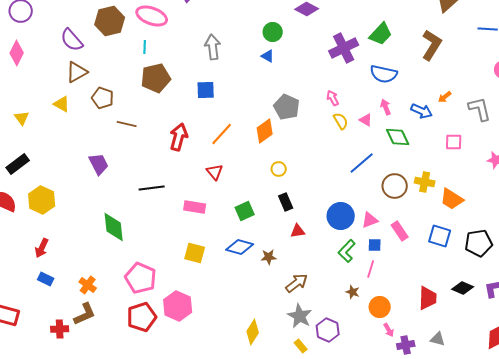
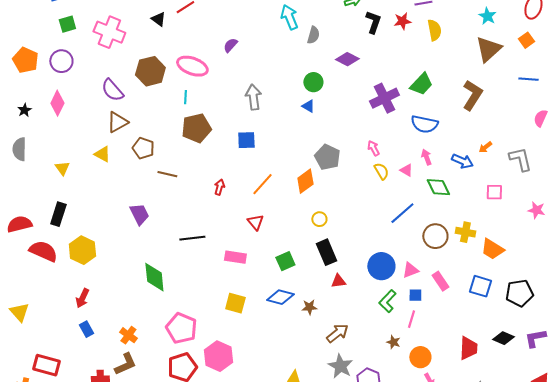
red arrow: (179, 137) -> (219, 187), size x0.6
black rectangle: (18, 164) -> (58, 214), turned -35
black rectangle: (286, 202) -> (326, 252), size x1.4
blue rectangle: (46, 279) -> (86, 329), turned 35

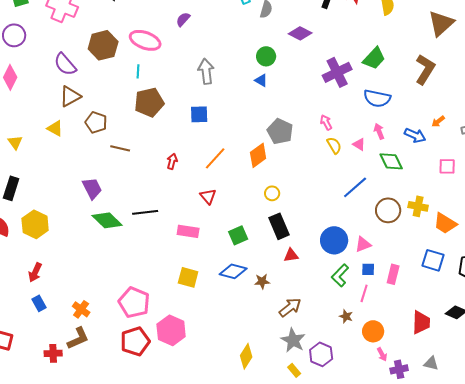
green diamond: (154, 277) -> (107, 220), moved, turned -40
pink rectangle: (440, 281) -> (393, 274), moved, turned 48

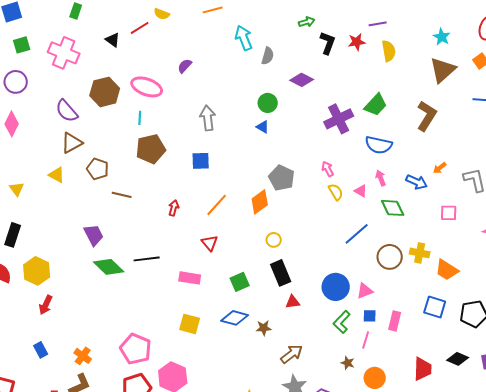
red arrow: (35, 272) -> (46, 305), moved

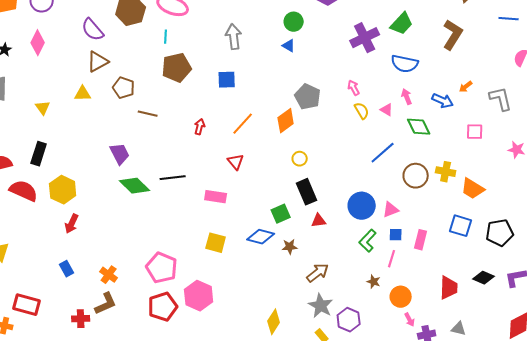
yellow triangle: (57, 175) -> (83, 94), turned -30
green square: (240, 282) -> (281, 214), moved

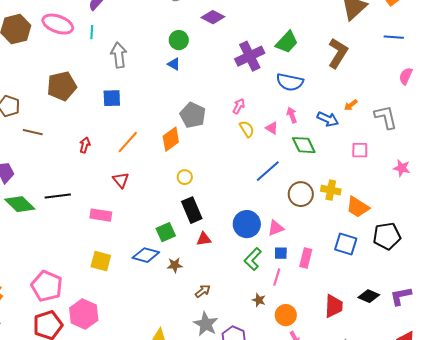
cyan line: (166, 37) -> (92, 32), moved
pink arrow: (354, 88) -> (239, 106), turned 56
black pentagon: (500, 233) -> (387, 236), moved
brown arrow: (318, 273) -> (203, 291), size x0.7

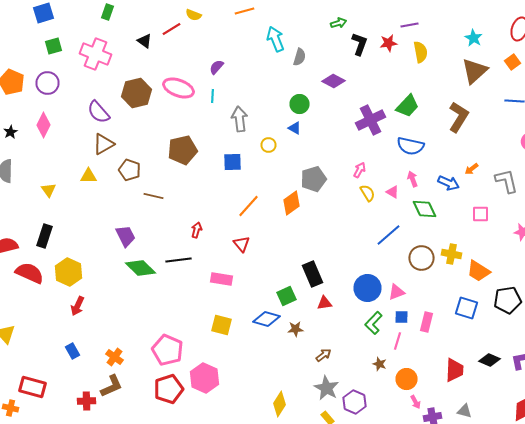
gray pentagon: (193, 115) -> (314, 179), turned 30
red arrow: (85, 145) -> (196, 230), moved
yellow circle: (185, 177) -> (268, 145), moved

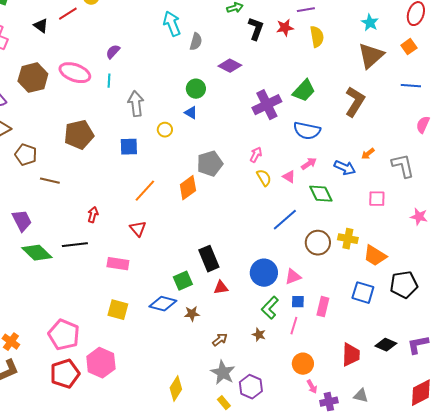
pink arrow: (412, 179) -> (309, 164), turned 77
brown star: (380, 364) -> (259, 335), moved

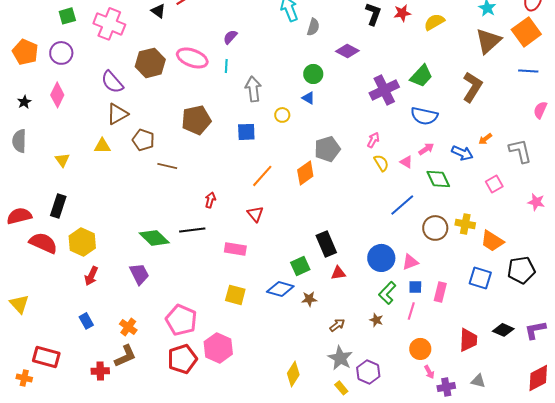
yellow semicircle: (317, 37) -> (434, 22), turned -110
orange square: (409, 47) -> (526, 32), size x1.8
pink square: (377, 199) -> (494, 184), turned -30
purple trapezoid: (22, 221) -> (139, 274), moved

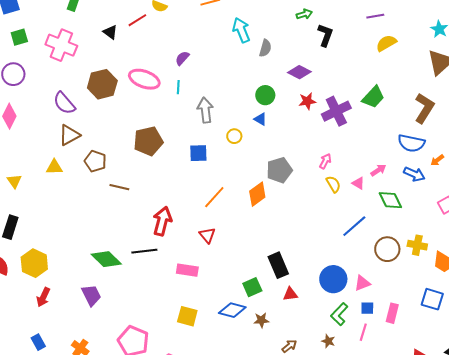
red star: (402, 13) -> (307, 101), moved
blue semicircle: (424, 116) -> (411, 143), moved
red arrow: (210, 200) -> (162, 221), size x1.8

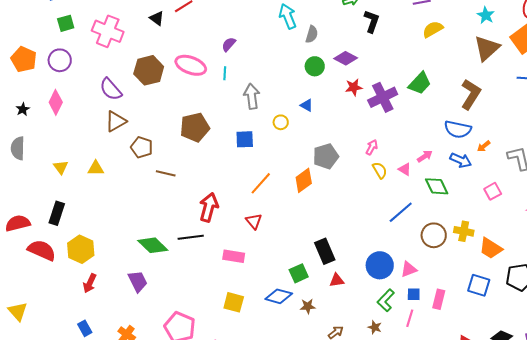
green circle: (265, 95) -> (315, 66), moved
yellow triangle: (54, 167) -> (96, 168), moved

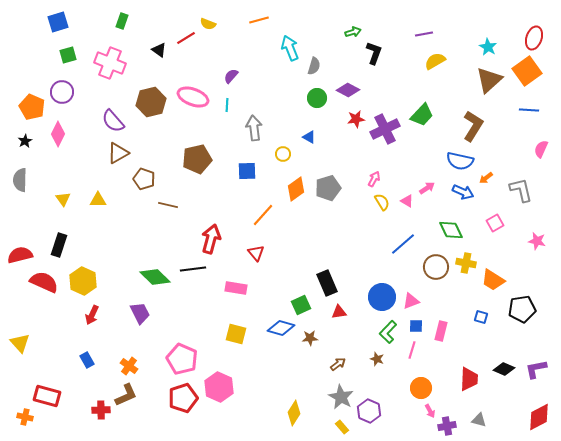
orange pentagon: (24, 59) -> (32, 107), moved
orange diamond: (304, 180) -> (296, 189), moved
green diamond: (437, 186) -> (451, 230), moved
blue square: (479, 285) -> (481, 317), size x0.6

